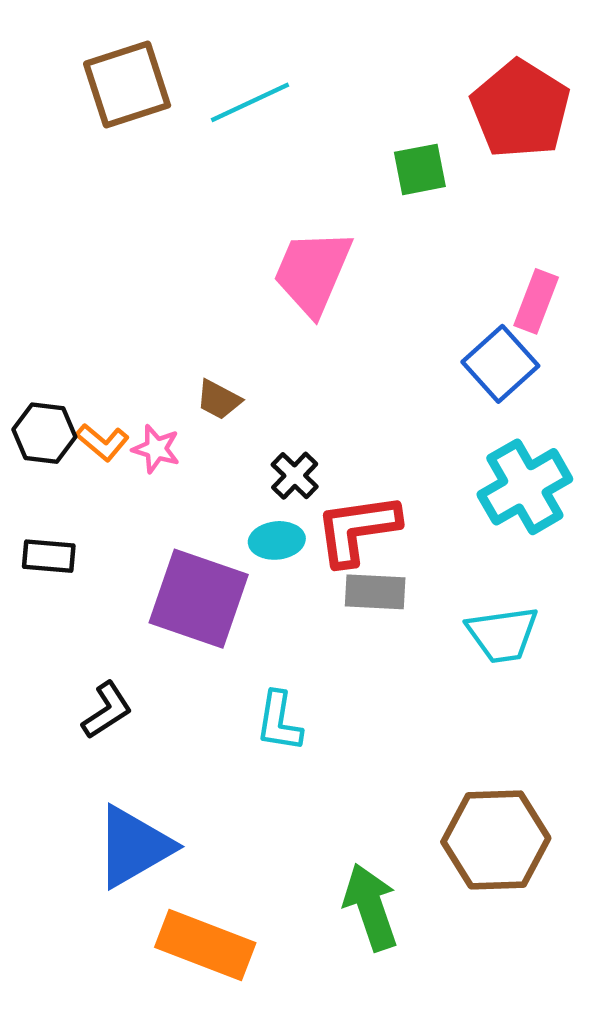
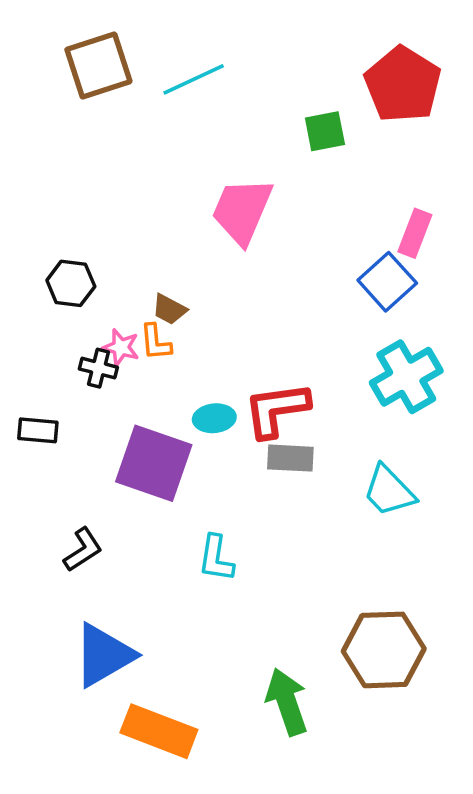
black hexagon: (44, 433) -> (71, 283), moved
orange L-shape: (102, 442) -> (156, 342), moved, turned 45
black cross: (295, 476) -> (98, 368), moved, turned -30
cyan trapezoid: (503, 634) -> (389, 491), turned 54

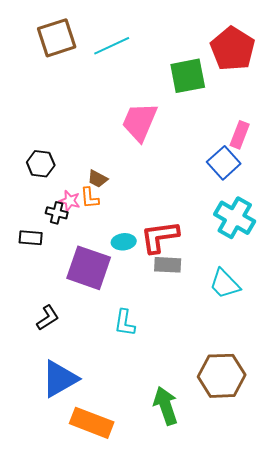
green square: (325, 131) -> (188, 76), size x1.5
cyan cross: (406, 377) -> (235, 218), turned -30
black rectangle: (38, 430) -> (31, 238), moved

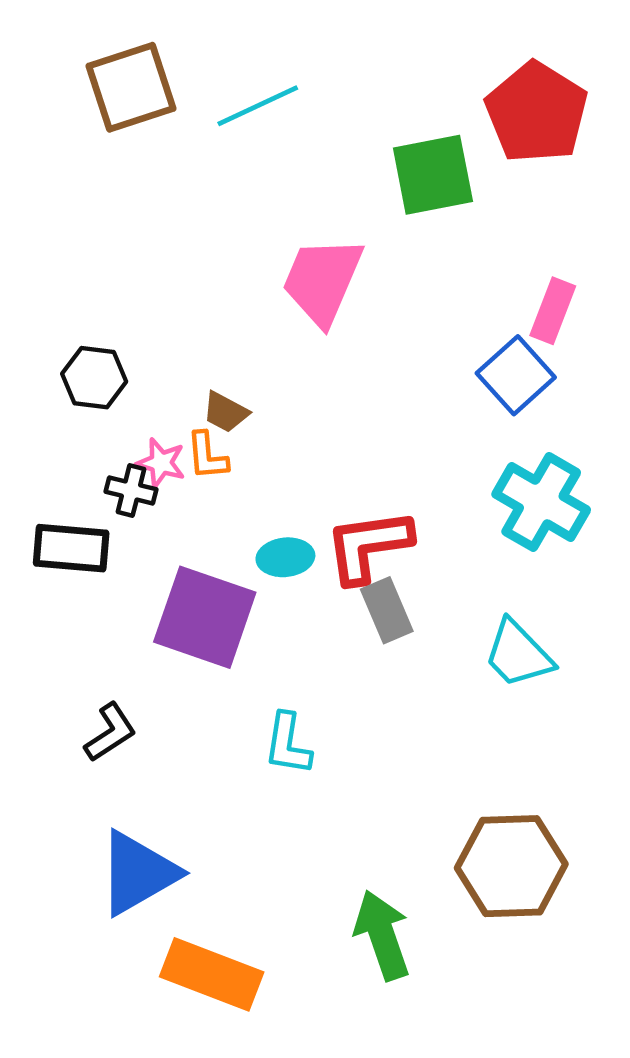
black rectangle: (31, 238) -> (71, 548), size x1.4
gray rectangle: (168, 265) -> (387, 610), turned 64

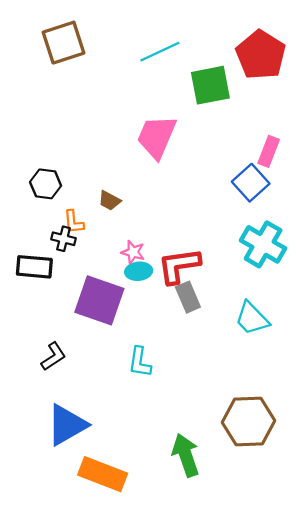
cyan line: (258, 106) -> (160, 52), moved
orange L-shape: (207, 456) -> (74, 222), moved
pink star: (161, 463) -> (133, 252), moved

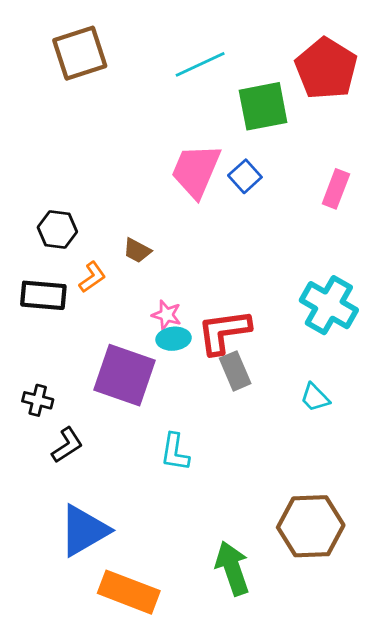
blue square: (251, 183) -> (245, 176), moved, size x0.7
orange L-shape: (74, 222) -> (92, 277), turned -120
black cross: (63, 239) -> (38, 400), moved
black rectangle: (34, 267) -> (43, 295), moved
cyan trapezoid: (252, 318) -> (315, 397), size x0.7

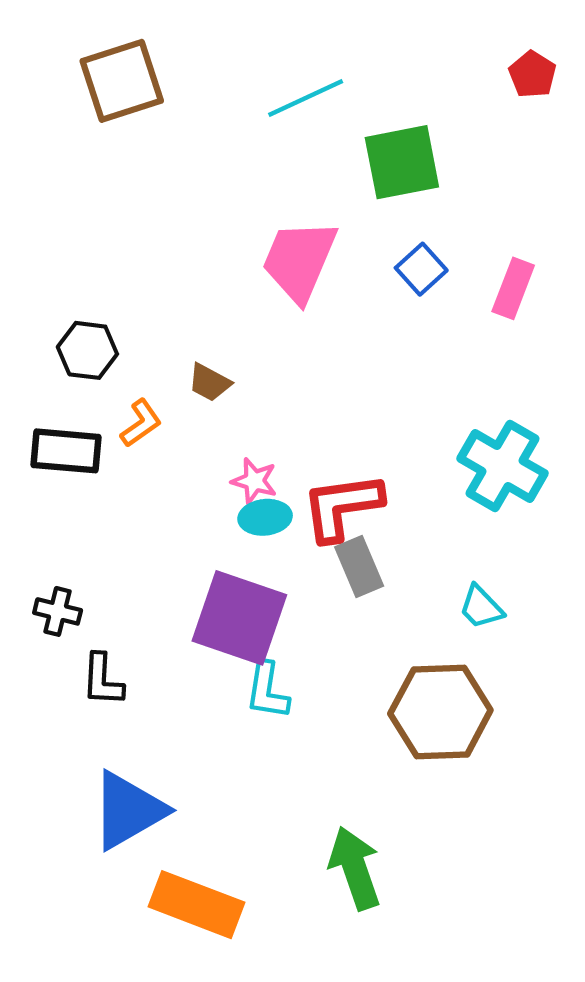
red pentagon: (326, 69) -> (532, 74), moved, size x0.5
blue square: (245, 176) -> (421, 269), moved
purple square: (125, 375) -> (239, 618), moved
black L-shape: (67, 445) -> (102, 680), turned 126
brown hexagon: (311, 526) -> (440, 712), moved

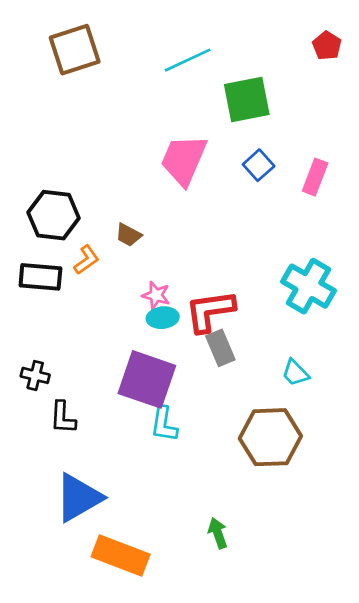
black hexagon: (87, 350) -> (54, 215), size x1.4
green arrow: (355, 868) -> (218, 533), size x0.6

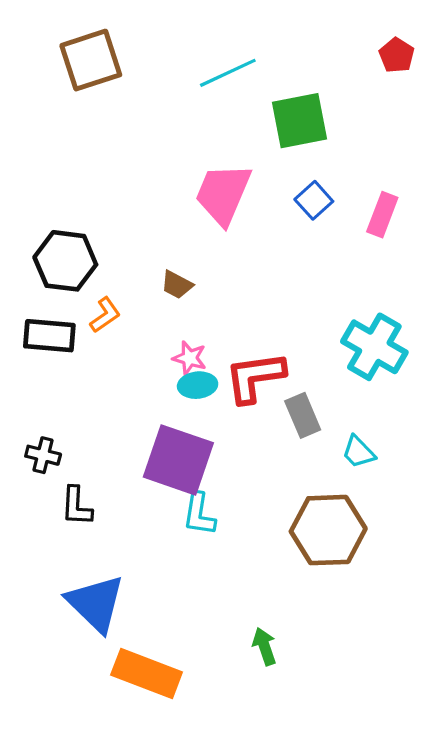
brown trapezoid: (128, 235) -> (177, 285), moved
gray rectangle: (220, 348) -> (303, 415), moved
blue triangle: (79, 498) -> (96, 603), turned -46

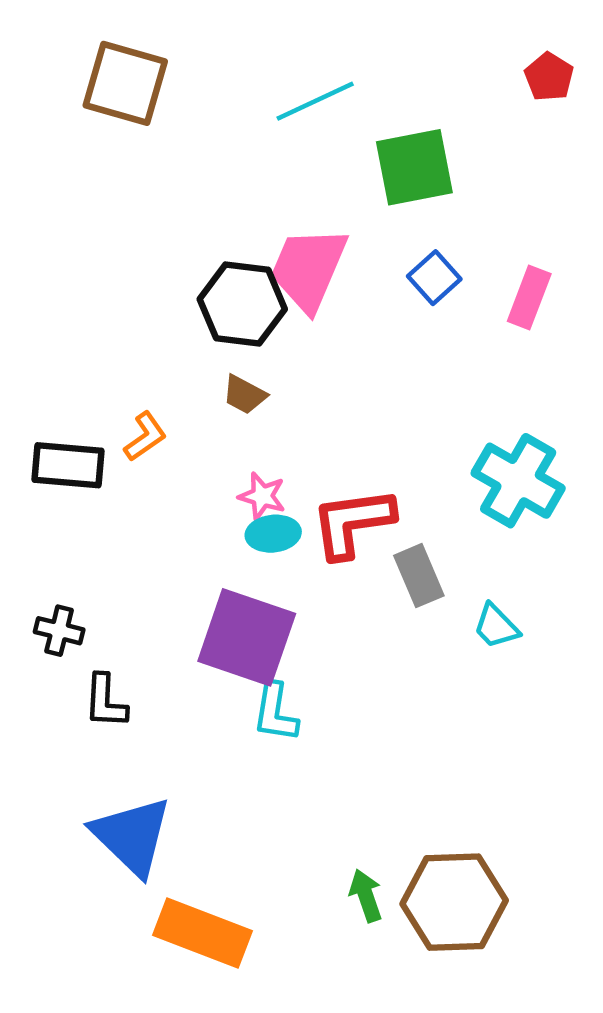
brown square: (91, 60) -> (125, 83), turned 34
black hexagon: (65, 261) -> (242, 304), moved
brown hexagon: (328, 530) -> (454, 902), moved

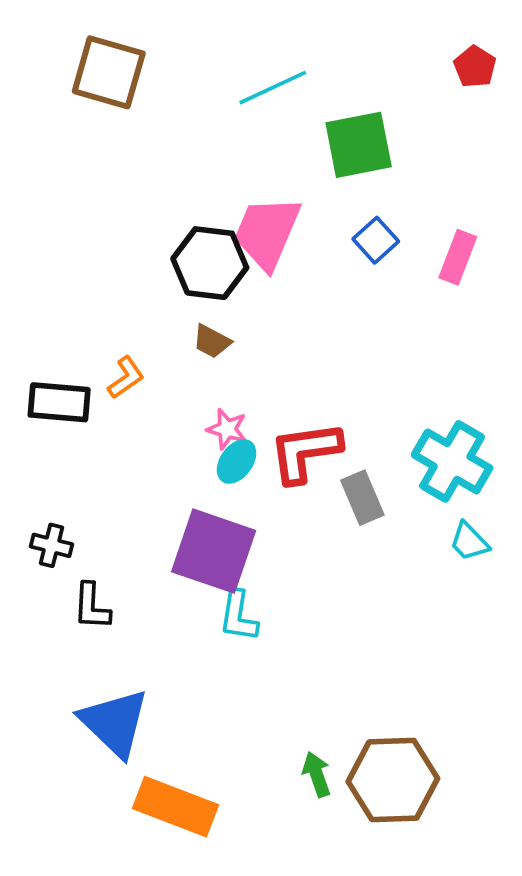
cyan cross: (518, 481) -> (452, 461), moved
cyan ellipse: (273, 534) -> (237, 461), turned -48
cyan trapezoid: (496, 626) -> (469, 542), moved

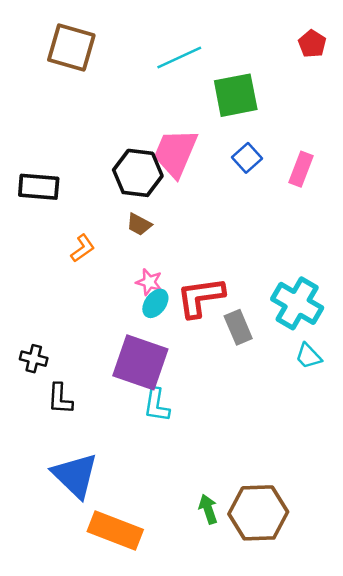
black rectangle: (59, 402) -> (39, 187), moved

